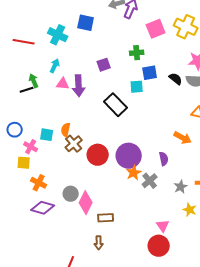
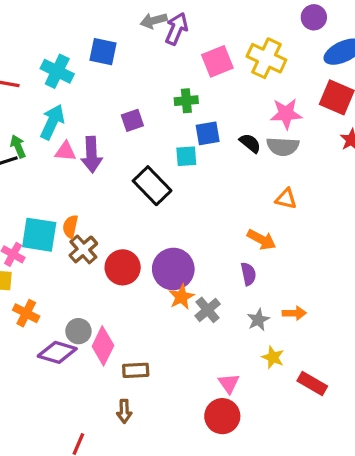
cyan arrow: (55, 66) -> (52, 122), size x1.5
cyan square: (47, 135) -> (39, 235), size x1.6
purple semicircle: (164, 159) -> (248, 274), moved
purple diamond: (43, 208) -> (57, 352), moved

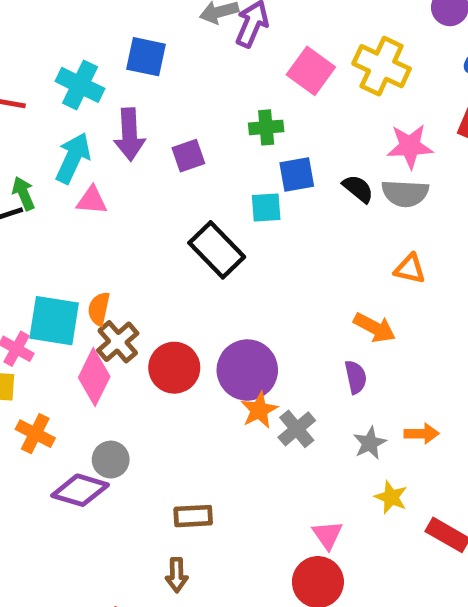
pink square: (217, 61) -> (311, 71), turned -32
purple arrow: (92, 155) -> (130, 134), moved
pink diamond: (103, 346) -> (94, 377), moved

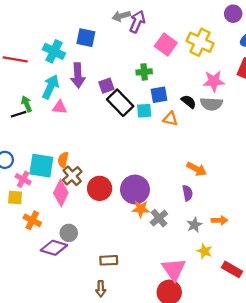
black rectangle: (217, 250) -> (120, 103), moved
orange triangle: (410, 269) -> (170, 119), moved
orange star: (259, 410) -> (141, 209), turned 30
pink triangle: (327, 535) -> (174, 269), size x1.6

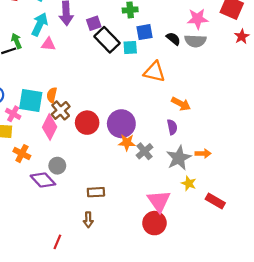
orange triangle: (170, 119) -> (154, 72), moved, size x1.5
gray star: (194, 225) -> (179, 158), size x1.6
purple diamond: (54, 248) -> (43, 180), turned 30

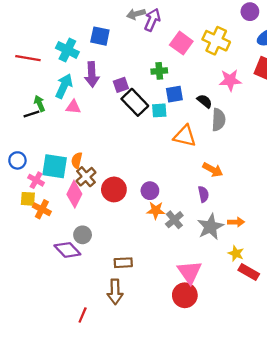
gray semicircle: (195, 41) -> (219, 120), moved, turned -90
purple circle: (121, 124) -> (150, 191), size x0.6
orange cross: (22, 154) -> (42, 209), moved
yellow star: (189, 183) -> (236, 253), moved
brown arrow: (88, 220) -> (115, 292), size x1.5

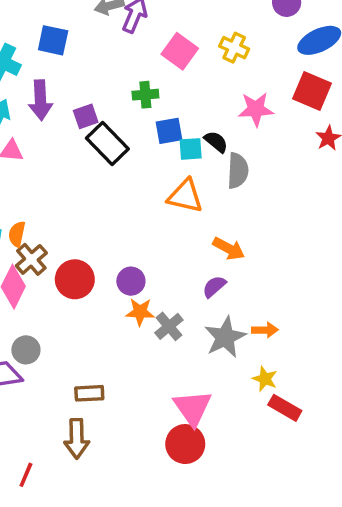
yellow cross: (216, 41) -> (234, 48), size x0.7
cyan square: (159, 110) -> (191, 149), moved
purple semicircle: (203, 194) -> (214, 287), turned -119

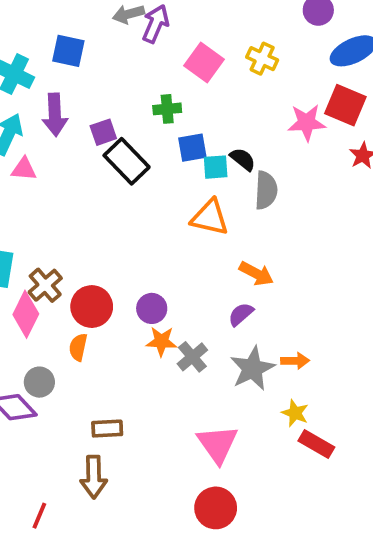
pink star: (256, 109) -> (307, 123), moved
orange semicircle: (17, 234) -> (78, 347), moved
red circle: (185, 444) -> (216, 508), moved

